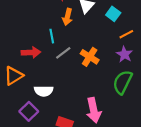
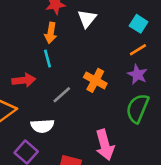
cyan square: (113, 14) -> (139, 24), moved
orange arrow: (67, 17) -> (51, 33), moved
gray line: (63, 53) -> (62, 95), moved

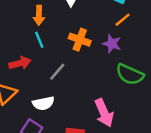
purple star: (137, 74) -> (112, 44), moved
orange cross: (95, 80) -> (80, 40), moved
green semicircle: (137, 108) -> (130, 74), turned -80

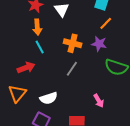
gray line: (57, 72) -> (72, 69), moved
pink arrow: (104, 113) -> (99, 101), size x0.6

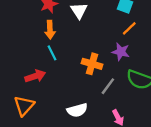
orange cross: (73, 43) -> (92, 64), moved
gray line: (72, 69) -> (108, 86), moved
white semicircle: (49, 98) -> (77, 110), moved

